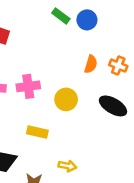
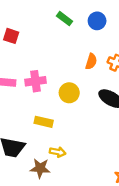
blue circle: (87, 20) -> (97, 21), moved
yellow arrow: (67, 166) -> (58, 152), moved

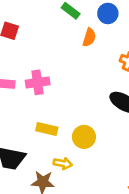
orange semicircle: (91, 61) -> (89, 37), moved
yellow circle: (69, 93) -> (84, 137), moved

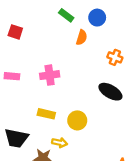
pink cross: (38, 82) -> (50, 75), moved

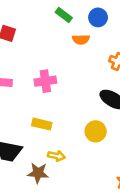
orange semicircle: (82, 37) -> (81, 39), turned 72
yellow circle: (77, 120) -> (96, 131), moved

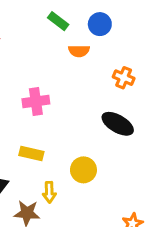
yellow circle: (96, 131) -> (83, 170), moved
yellow arrow: (56, 156) -> (49, 192), turned 77

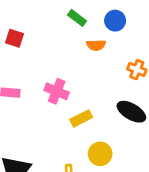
pink cross: (36, 101) -> (57, 91), turned 30
yellow rectangle: (31, 154) -> (81, 118), moved, turned -40

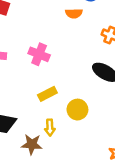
yellow rectangle: (81, 118) -> (47, 94), moved

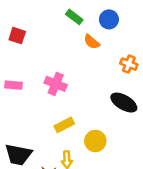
orange semicircle: (74, 13) -> (92, 42), turned 42

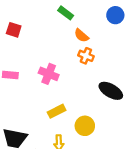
blue circle: (109, 19) -> (115, 15), moved
orange cross: (129, 64) -> (86, 56), moved

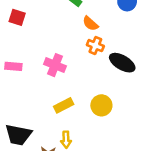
black ellipse: (111, 91) -> (122, 63), moved
yellow circle: (85, 126) -> (101, 105), moved

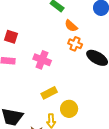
red square: (17, 17) -> (11, 37), moved
yellow circle: (101, 105) -> (69, 109), moved

